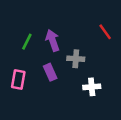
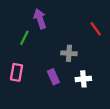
purple arrow: (53, 40) -> (40, 19), moved
purple rectangle: (50, 72) -> (53, 77), moved

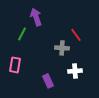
red line: (96, 29) -> (76, 35), moved
purple rectangle: (53, 77) -> (48, 81), moved

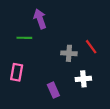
green line: (22, 34) -> (24, 38), turned 64
red line: (76, 35) -> (91, 47), moved

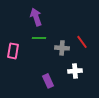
green line: (24, 38) -> (39, 38), moved
pink rectangle: (17, 72) -> (13, 51), moved

